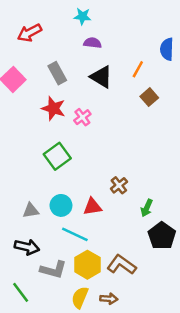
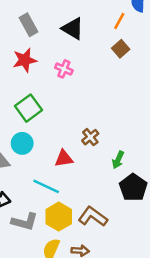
orange line: (138, 69) -> (119, 21), moved
red star: (53, 108) -> (25, 60), turned -30
pink cross: (82, 117) -> (64, 69), moved, turned -30
cyan circle: (61, 205) -> (22, 143), moved

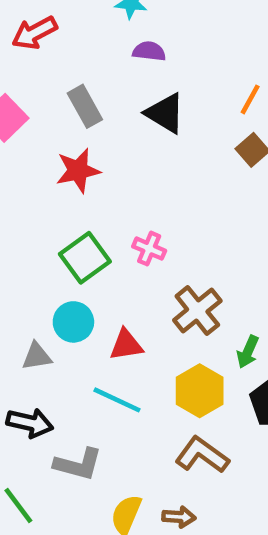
pink cross: (64, 69) -> (149, 249), moved
brown cross: (90, 137) -> (197, 310), size x1.5
red triangle: (64, 159) -> (126, 345), moved
yellow hexagon: (59, 217) -> (200, 391), moved

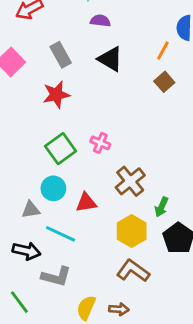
cyan line: (117, 400) -> (61, 234), moved

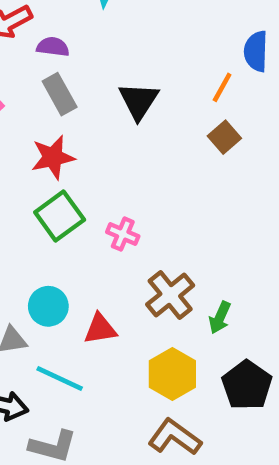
purple semicircle: (100, 21) -> (53, 47), moved
black triangle: (110, 59) -> (139, 101), turned 32
green square: (61, 149) -> (60, 216), moved
green arrow: (161, 207) -> (220, 318), moved

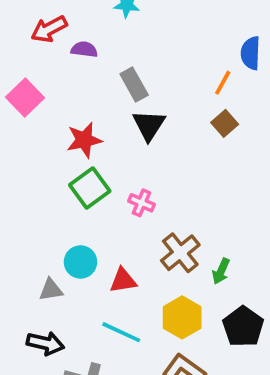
gray rectangle: (60, 94) -> (134, 85), moved
black triangle: (139, 101) -> (149, 125), moved
cyan line: (60, 378) -> (121, 332), moved

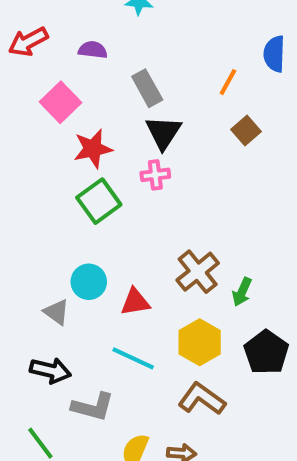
red arrow: (49, 29) -> (28, 42), moved
orange line: (223, 83) -> (228, 82), moved
pink square: (25, 97) -> (61, 102), moved
pink cross: (141, 203) -> (155, 175), moved, turned -30
gray triangle: (51, 290) -> (56, 312), turned 45

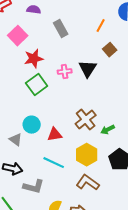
black triangle: (163, 133) -> (88, 69), moved
green arrow: (242, 292) -> (108, 130), turned 40

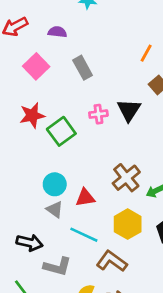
gray rectangle: (61, 29) -> (83, 68), moved
red star: (34, 59) -> (32, 115), moved
gray triangle: (16, 140) -> (55, 209), moved
brown L-shape: (88, 183) -> (112, 261), moved

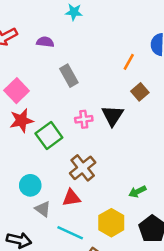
pink square: (36, 66) -> (17, 91), moved
brown cross: (126, 178) -> (83, 168), moved
cyan circle: (55, 184) -> (30, 185), moved

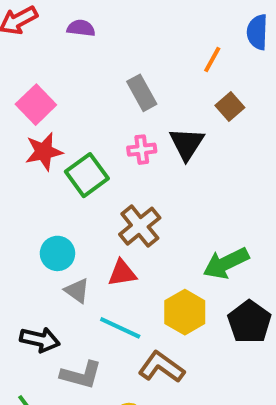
gray rectangle: (69, 76) -> (142, 93), moved
green arrow: (137, 192) -> (226, 263), size x1.6

